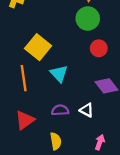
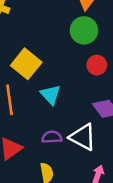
white triangle: (87, 110) -> (83, 137), size x1.6

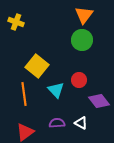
red circle: (97, 65) -> (79, 80), moved
white triangle: (83, 137) -> (81, 123), size x0.6

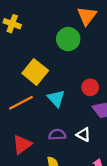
green circle: (82, 40) -> (68, 39), moved
red circle: (79, 80) -> (90, 87), moved
orange line: (24, 94) -> (21, 103), turned 70

